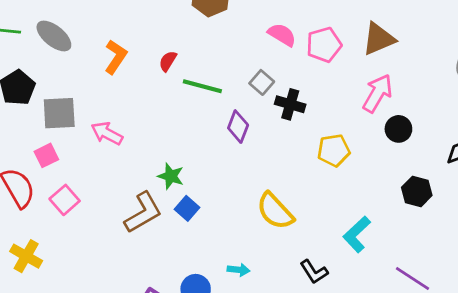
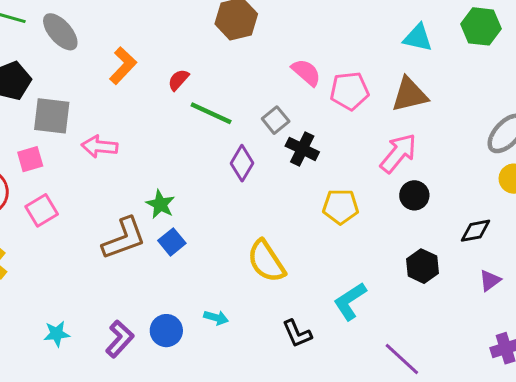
pink arrow: (107, 133) -> (99, 146), turned -32

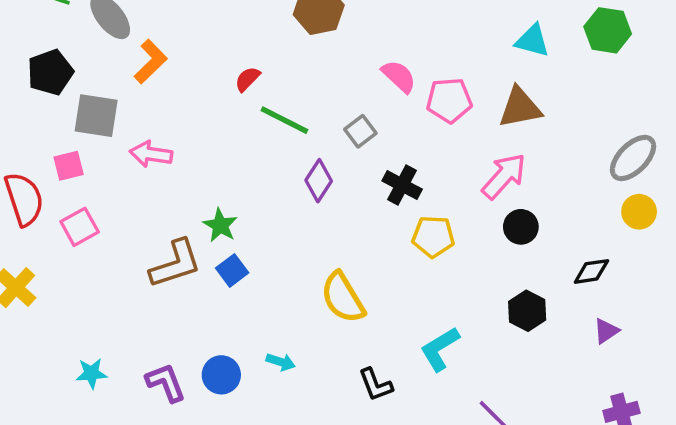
orange L-shape: (123, 66) -> (151, 62), moved
black cross: (302, 149) -> (402, 185), moved
purple L-shape: (120, 339) -> (166, 383), turned -66

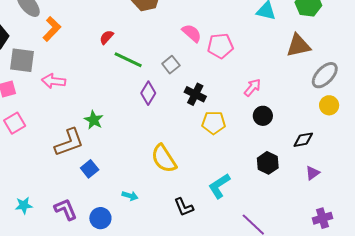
brown triangle: (520, 108) -> (298, 46), moved
pink arrow: (504, 176) -> (252, 88), size x0.7
blue square: (232, 270) -> (90, 169), moved
blue circle: (221, 375) -> (100, 218), moved

